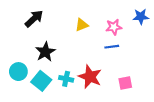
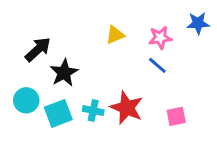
black arrow: (34, 19) -> (38, 49), moved
blue line: (112, 47) -> (157, 65), turned 48
cyan square: (41, 81) -> (58, 113), turned 30

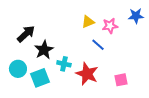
yellow triangle: (115, 35) -> (88, 22), moved
blue line: (157, 65) -> (98, 45), moved
cyan cross: (93, 111) -> (64, 64), moved

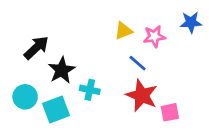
red star: (87, 74) -> (142, 95), moved

